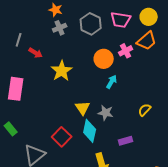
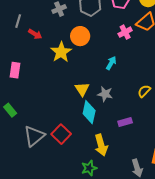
orange circle: (104, 59) -> (80, 36), moved
pink rectangle: (16, 89) -> (15, 70), size x0.7
red square: (62, 137) -> (61, 134), moved

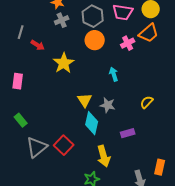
orange circle: (80, 36) -> (95, 40), moved
cyan arrow: (111, 63) -> (114, 74), turned -48
green rectangle: (10, 110) -> (21, 120), moved

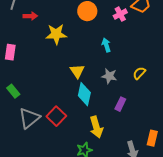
red arrow: (38, 45) -> (30, 16), turned -32
yellow star: (64, 63) -> (56, 34), turned 30
gray star: (108, 105) -> (109, 76), moved
purple rectangle: (128, 133) -> (120, 104), turned -48

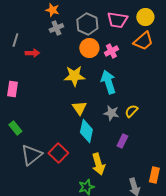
pink cross: (120, 14) -> (111, 51), moved
yellow star: (56, 34) -> (74, 76), moved
cyan arrow: (106, 45) -> (108, 82), size x1.6
yellow semicircle: (139, 73) -> (131, 111), moved

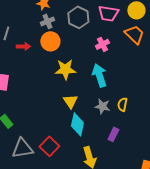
orange trapezoid: (143, 41) -> (134, 34), turned -95
orange circle: (89, 48) -> (50, 41), moved
yellow semicircle: (131, 111) -> (122, 104), turned -32
gray triangle: (31, 155) -> (22, 148), turned 30

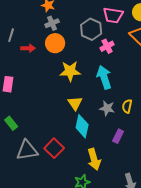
gray hexagon: (78, 17) -> (91, 29), moved

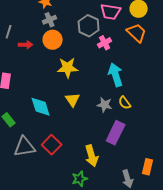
cyan arrow: (104, 77) -> (116, 75), moved
yellow semicircle: (127, 106) -> (125, 103), turned -48
cyan diamond: (82, 126) -> (41, 107), moved, turned -30
purple rectangle: (118, 136) -> (116, 133), size x1.6

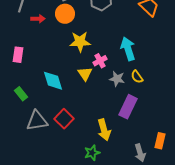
pink cross: (105, 43) -> (100, 61), moved

